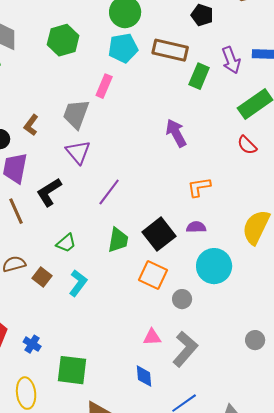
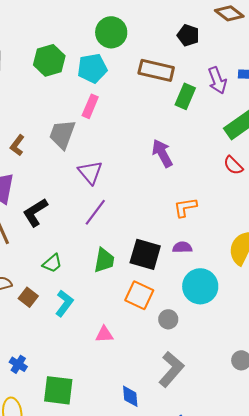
cyan pentagon: (123, 48) -> (92, 68), moved
purple triangle: (78, 152) -> (90, 172), moved
black square: (159, 234) -> (145, 254), turned -36
pink triangle: (152, 337) -> (104, 334), moved

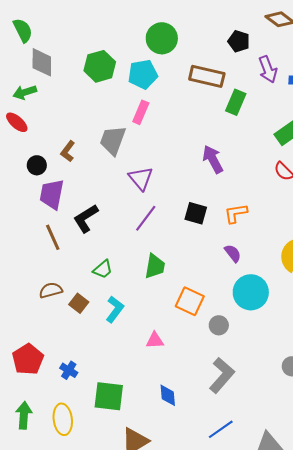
purple arrow: (217, 80) -> (268, 69), moved
purple semicircle: (182, 247) -> (233, 253), turned 54
black square: (145, 254) -> (196, 213), moved, size x0.7
blue diamond: (130, 396) -> (168, 395), moved

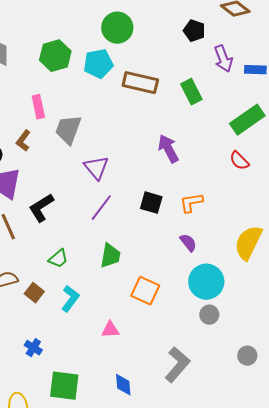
brown rectangle: (207, 76) -> (140, 83), moved
green rectangle: (236, 102) -> (191, 92), turned -50
pink rectangle: (141, 112) -> (38, 107), moved, turned -35
gray circle: (219, 325) -> (209, 315), moved
blue cross: (69, 370) -> (33, 348), moved

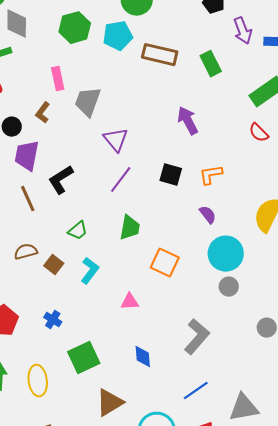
green square: (64, 386) -> (84, 358), turned -32

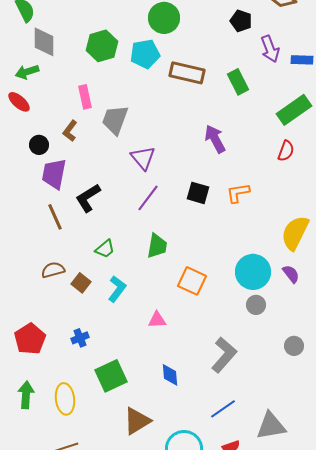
red semicircle: (259, 133) -> (286, 151), turned -115
purple semicircle: (208, 215) -> (291, 274), moved
blue cross: (53, 320) -> (80, 338), turned 36

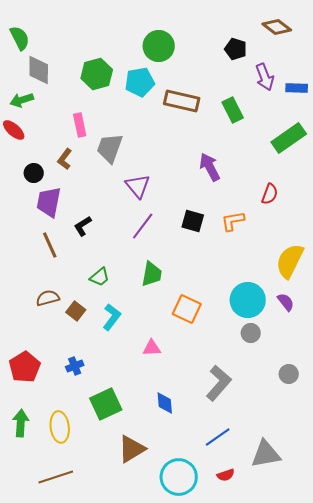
red semicircle: (286, 151) -> (270, 194), moved
black L-shape: (88, 198) -> (83, 226), size x0.7

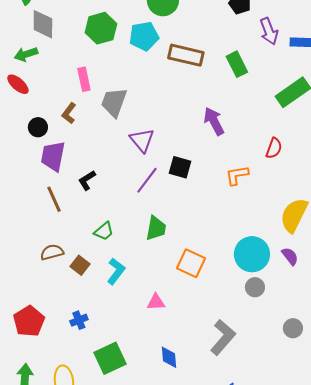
black square: (193, 221) -> (180, 167), moved

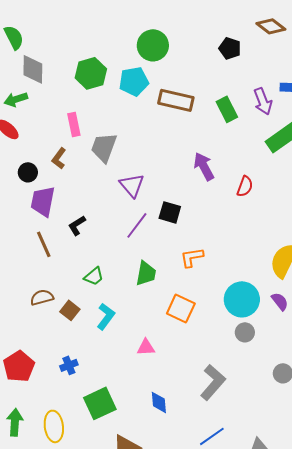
purple arrow: (269, 31) -> (263, 101), moved
red semicircle: (274, 148) -> (245, 186), moved
orange L-shape: (237, 175) -> (192, 257), moved

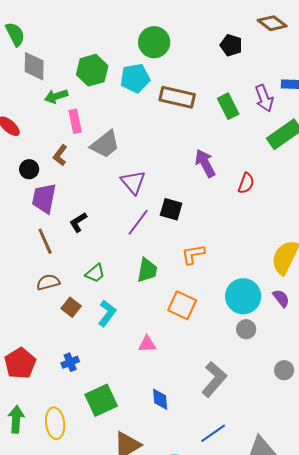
green arrow: (16, 99) -> (56, 96), moved
gray trapezoid: (104, 147) -> (105, 144), turned -148
brown semicircle: (42, 297) -> (48, 282), moved

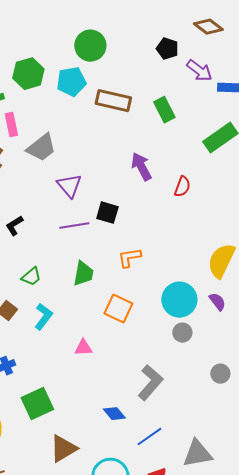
purple arrow: (264, 98) -> (199, 71), moved, turned -32
purple line: (138, 222) -> (74, 226), turned 44
blue diamond: (160, 399) -> (114, 414), moved, turned -35

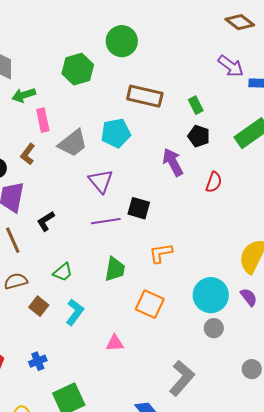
black pentagon: (167, 49) -> (199, 136), moved
green hexagon: (28, 74) -> (78, 69), moved
cyan pentagon: (71, 82) -> (116, 133), moved
green rectangle: (164, 110) -> (196, 105), size x0.7

